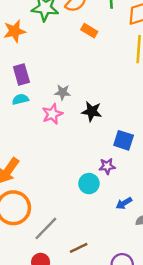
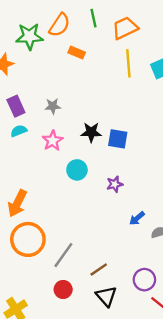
gray star: (63, 92) -> (53, 106), moved
blue square: (124, 140) -> (118, 139), moved
cyan circle: (89, 184) -> (77, 170), moved

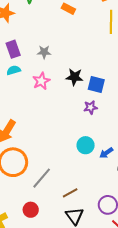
cyan circle: (77, 170) -> (86, 145), moved
purple star: (115, 184) -> (91, 107), moved
red circle: (63, 289) -> (31, 210), moved

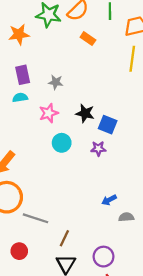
cyan circle: (86, 145) -> (62, 143), moved
gray line: (42, 178) -> (35, 218), turned 60
brown line: (70, 193) -> (64, 238), turned -42

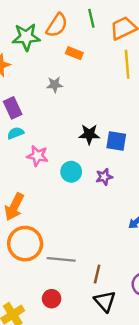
gray star: (56, 82) -> (55, 85), moved
pink star: (49, 113) -> (37, 156), moved, turned -30
purple star: (98, 149) -> (104, 177), moved

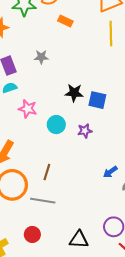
gray star: (55, 85) -> (41, 57), moved
brown line: (97, 274) -> (47, 172), moved
black triangle: (105, 301) -> (79, 240), turned -48

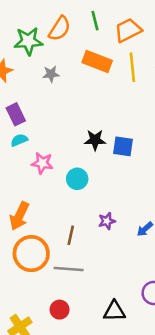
orange rectangle: (65, 21) -> (97, 61), moved, size x1.6
gray star: (41, 57) -> (51, 74), moved
purple star: (85, 131) -> (107, 221), moved

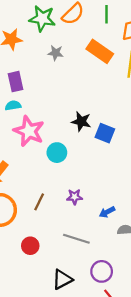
pink star: (42, 163) -> (29, 131), size x1.5
gray line: (69, 269) -> (76, 239), moved
red circle: (60, 310) -> (30, 246), moved
black triangle: (114, 311) -> (62, 279), turned -40

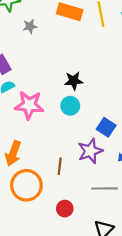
blue square: (105, 133) -> (106, 127), moved, turned 30
cyan circle: (57, 153) -> (70, 106), moved
purple star: (75, 197) -> (90, 151), size x1.6

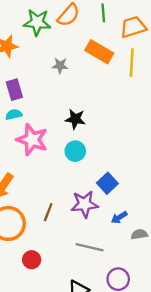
gray star: (30, 26) -> (60, 66), moved
black star: (74, 81) -> (75, 119), moved
red circle: (65, 209) -> (32, 260), moved

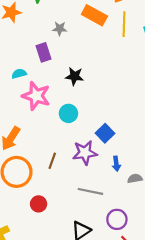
purple rectangle: (14, 90) -> (44, 52), moved
cyan circle: (75, 151) -> (68, 113), moved
blue arrow: (119, 217) -> (116, 164), turned -64

